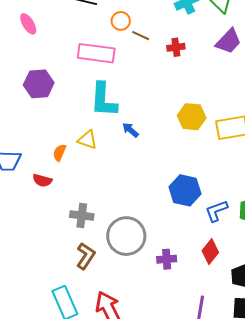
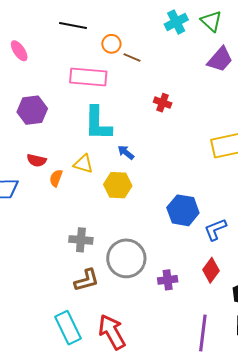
red cross: (176, 47) -> (163, 103), moved, turned 30
yellow hexagon: (192, 117) -> (118, 185), moved
red semicircle: (42, 180) -> (37, 160), moved
brown L-shape: (86, 256) -> (87, 280), turned 44

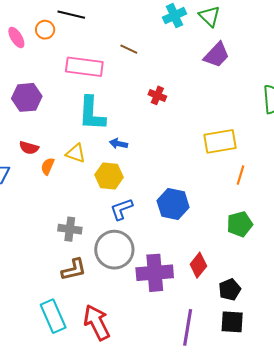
orange circle: (111, 44) -> (45, 30), moved
blue arrow: (126, 152) -> (119, 144), turned -30
blue L-shape: (215, 229) -> (122, 209), moved
purple cross: (168, 280) -> (155, 273), size x1.8

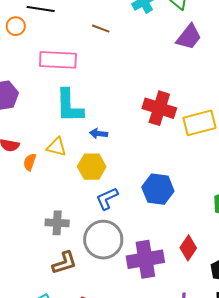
brown line: (129, 49) -> (101, 29), moved
red cross: (157, 95) -> (159, 108), moved, size x1.8

